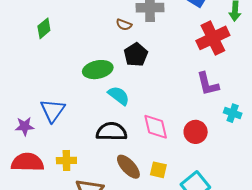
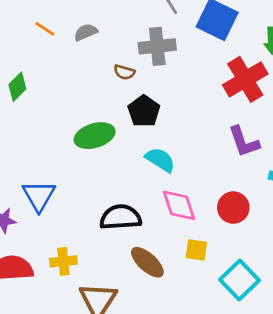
cyan semicircle: (119, 96) -> (160, 160), moved
yellow square: (158, 170) -> (196, 250), moved

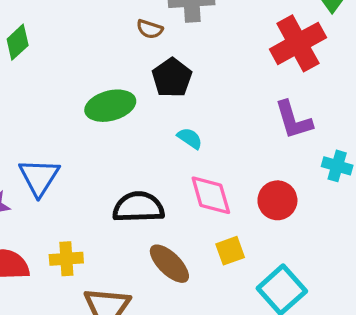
cyan semicircle: (160, 160) -> (190, 138), size x0.7
yellow square: (196, 250) -> (230, 251), turned -30

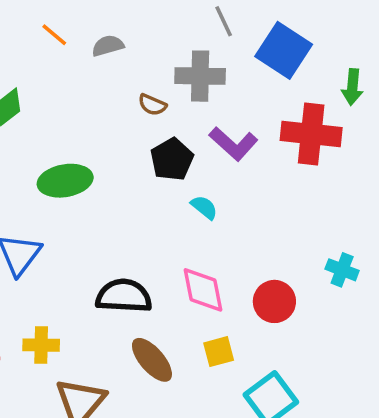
red cross: (298, 43) -> (311, 134), turned 30
green ellipse: (110, 106) -> (65, 181), moved
purple L-shape: (293, 120) -> (234, 144), moved, turned -36
cyan semicircle: (190, 138) -> (204, 207), moved

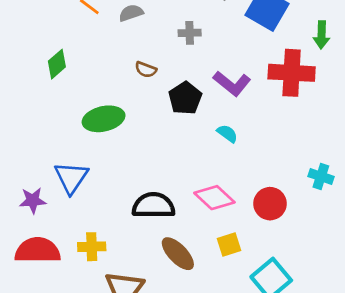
gray cross: (200, 76) -> (190, 33), moved, size x0.6
brown semicircle: (152, 105) -> (146, 70), moved
cyan semicircle: (204, 207) -> (227, 134), moved
pink diamond: (203, 290) -> (214, 198), turned -33

